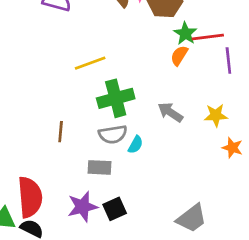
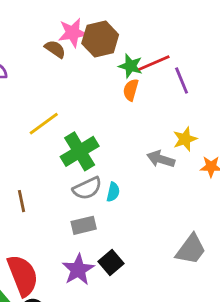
gray arrow: (170, 112) -> (161, 159), moved
brown line: (61, 132) -> (21, 201), moved

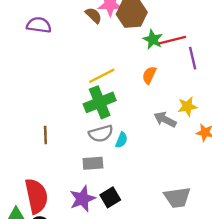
orange semicircle: (131, 90) -> (149, 75), moved
yellow line: (44, 124) -> (102, 76), moved
gray trapezoid: (191, 249) -> (177, 197), turned 36

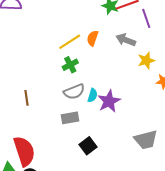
orange semicircle: (149, 75) -> (93, 38), moved
green cross: (100, 102) -> (70, 65), size x0.6
gray arrow: (165, 120) -> (126, 40), moved
purple star: (82, 199) -> (109, 101), moved

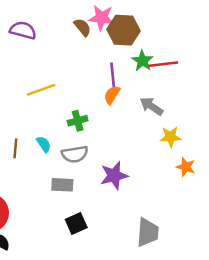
purple line: (146, 18) -> (113, 75), moved
yellow line: (70, 42) -> (41, 90), moved
cyan semicircle: (92, 95) -> (44, 144), moved, turned -64
gray trapezoid: (146, 140) -> (148, 232), turned -85

